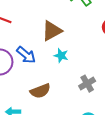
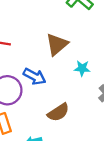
cyan star: (61, 56) -> (82, 68), moved

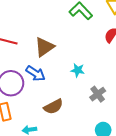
brown triangle: (57, 44) -> (44, 47), moved

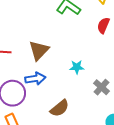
blue arrow: (36, 73) -> (35, 79), turned -30

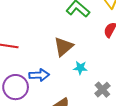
brown triangle: (39, 50) -> (63, 47), moved

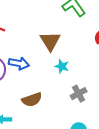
brown triangle: (63, 47) -> (50, 41), turned -35

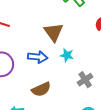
blue arrow: (19, 63) -> (38, 57), moved

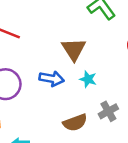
brown semicircle: (41, 89) -> (75, 123), moved

